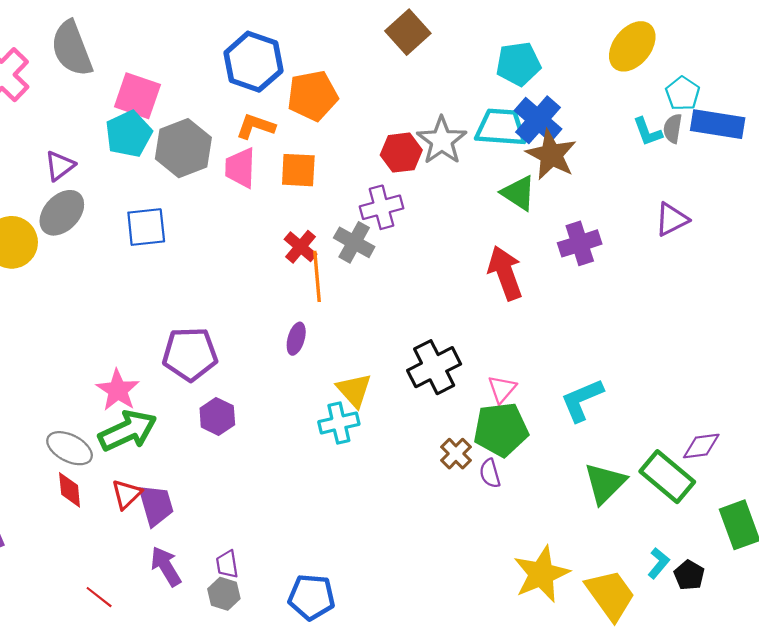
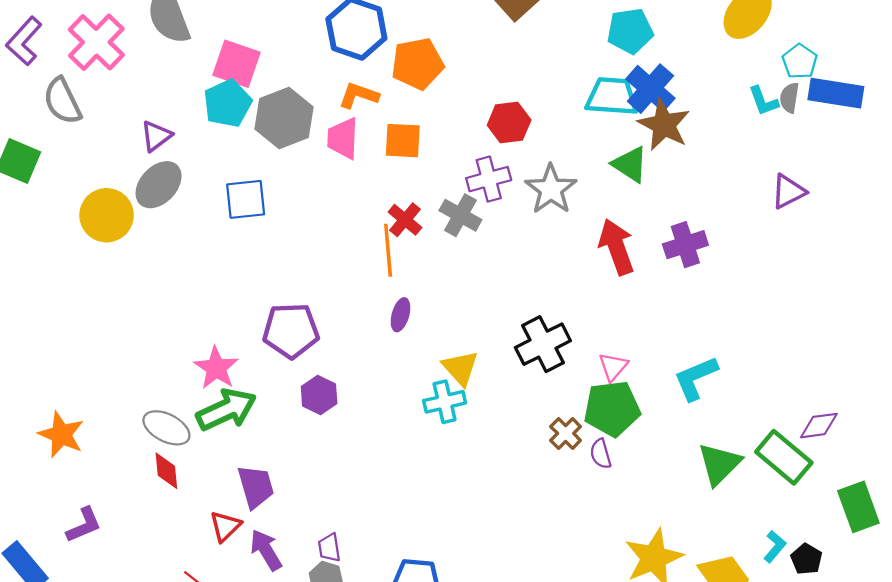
gray star: (442, 141) -> (551, 189), moved
purple cross: (580, 243) -> (685, 245), moved
orange line: (317, 276) -> (388, 250), moved
red triangle: (126, 494) -> (225, 526), moved

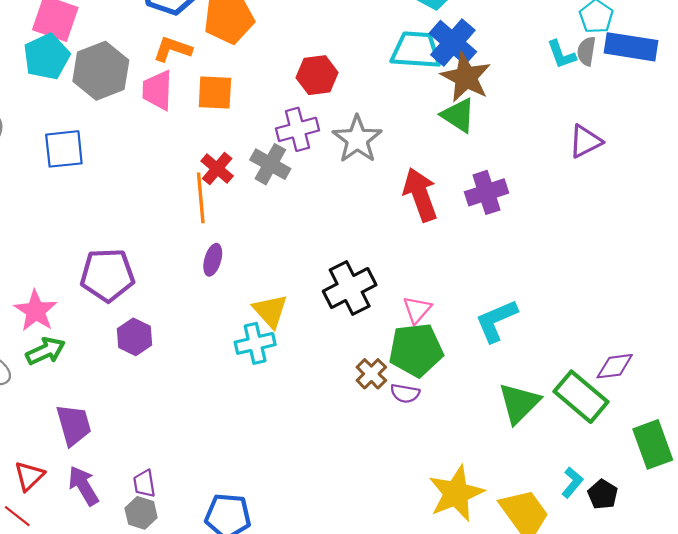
green triangle: (630, 164) -> (458, 115), moved
green arrow: (226, 410) -> (45, 351), size x0.7
purple semicircle: (601, 454) -> (405, 393), turned -64
red triangle: (225, 526) -> (29, 476), moved

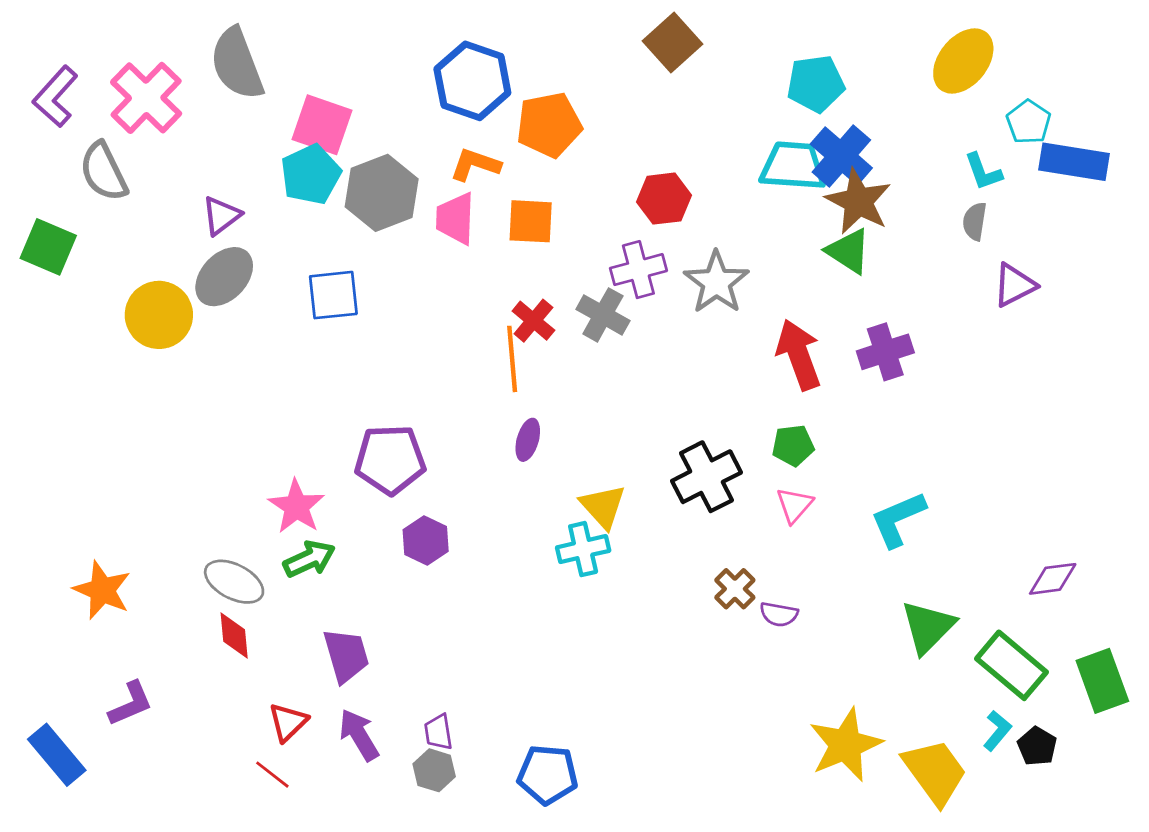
gray semicircle: (586, 51) -> (975, 221), moved
green pentagon: (416, 350) -> (793, 445), moved, size x0.6
green rectangle: (581, 397) -> (1012, 665), moved

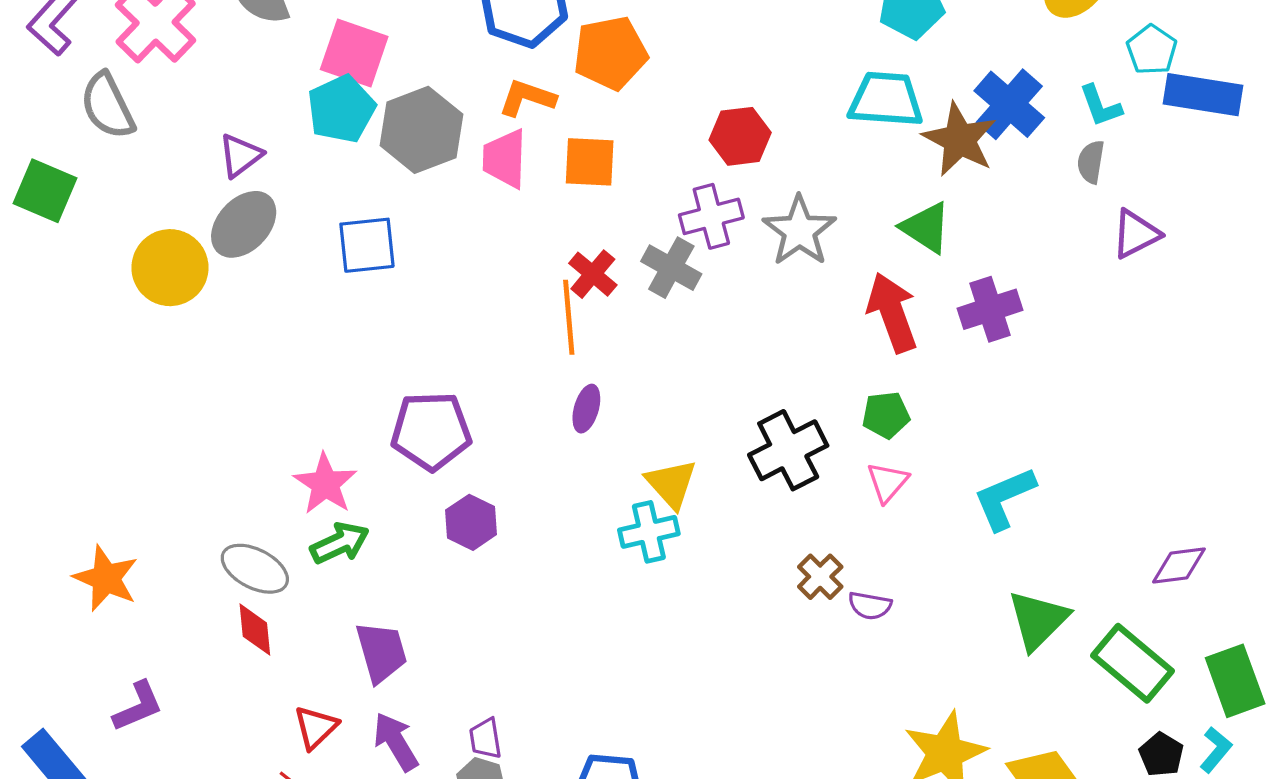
blue cross: (841, 156) -> (1009, 104), moved
green triangle: (848, 251) -> (926, 228), moved
cyan L-shape: (997, 731) -> (1216, 750), moved

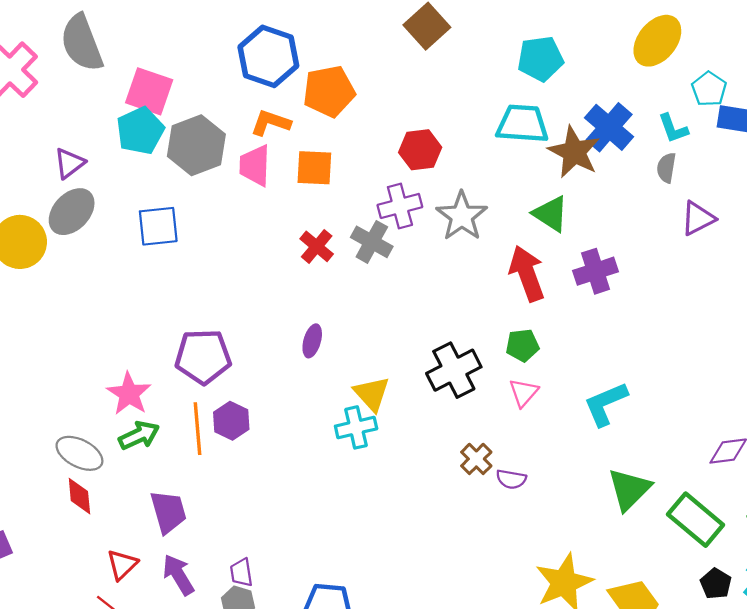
orange line: (569, 317) -> (198, 429), moved

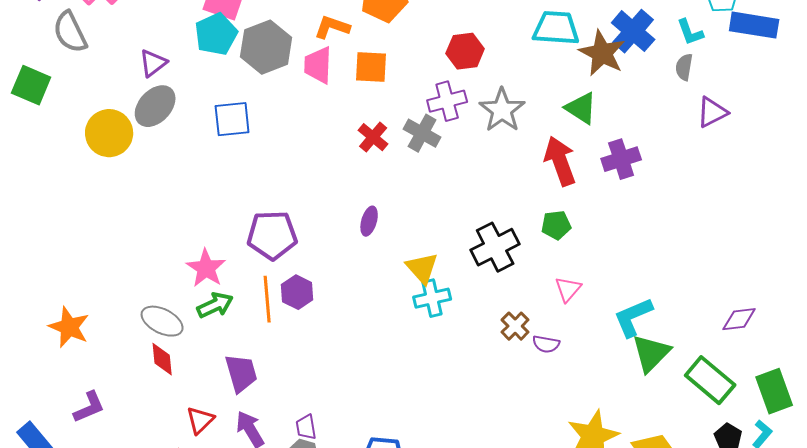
pink triangle: (524, 393) -> (568, 289), moved
cyan L-shape: (606, 404) -> (633, 317), moved
cyan cross: (356, 427) -> (432, 298), moved

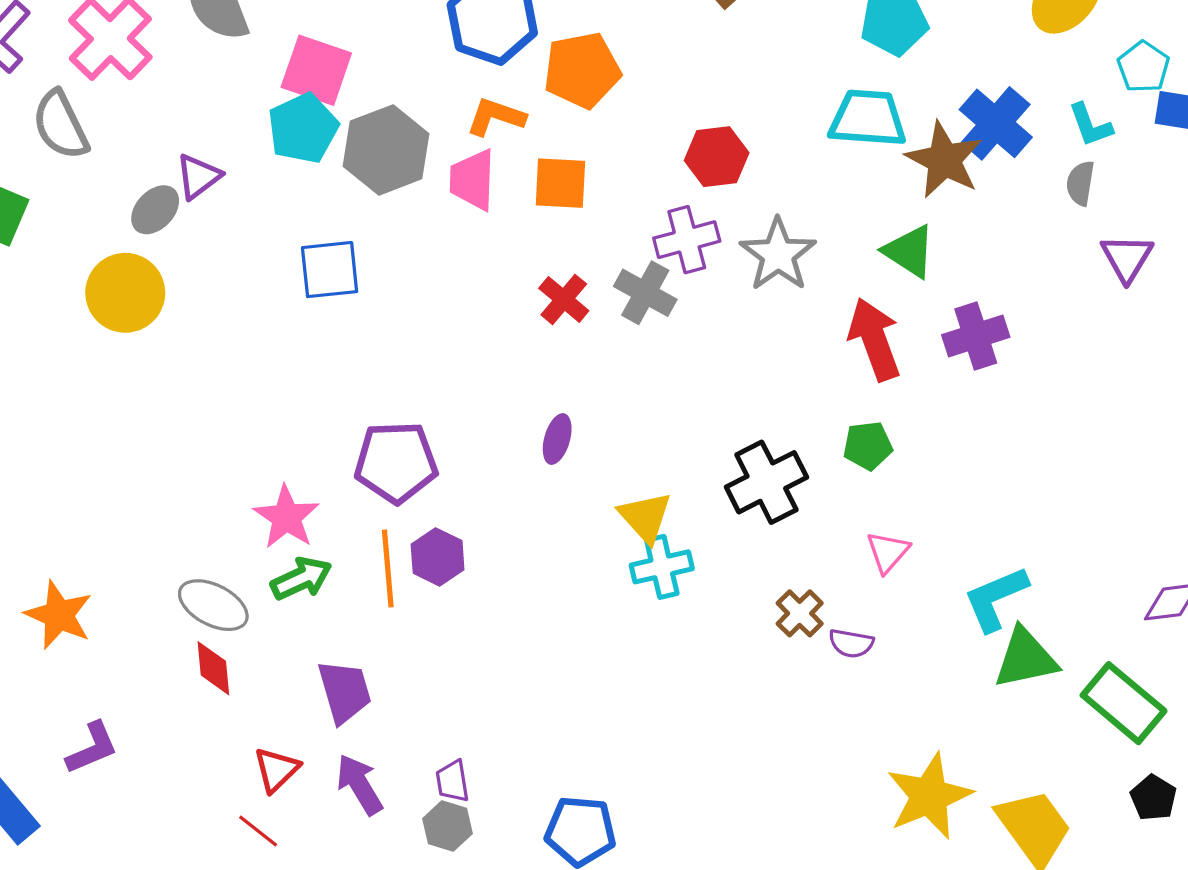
gray ellipse: (155, 106) -> (155, 210), moved, size x0.7
purple triangle: (712, 112) -> (1127, 258), turned -32
green triangle: (651, 353) -> (1026, 658), turned 33

